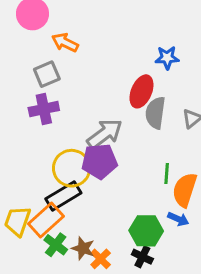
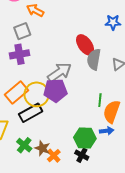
blue star: (167, 58) -> (113, 22), moved
red ellipse: (141, 91) -> (85, 45), turned -60
blue arrow: (178, 219) -> (107, 131), turned -32
orange rectangle: (46, 220) -> (16, 92), moved

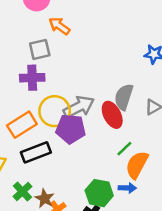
red ellipse: (85, 45) -> (112, 115), moved
yellow circle: (37, 94) -> (55, 111), moved
green line: (100, 100) -> (124, 149), turned 32

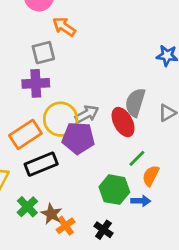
gray arrow: (79, 107) -> (87, 114), size x0.7
orange semicircle: (137, 165) -> (151, 176), size x0.7
green hexagon: (99, 193) -> (114, 190), moved

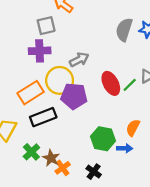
gray semicircle: (135, 102) -> (124, 30), moved
gray arrow: (87, 114) -> (79, 60), moved
green line: (137, 158) -> (130, 85), moved

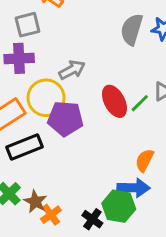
green hexagon: (103, 139) -> (119, 206), moved
blue arrow: (125, 148) -> (134, 188), size x1.5

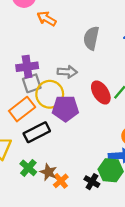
gray square: (27, 25) -> (32, 83), moved
gray semicircle: (132, 29) -> (91, 38), moved
gray arrow: (72, 70) -> (67, 72), turned 36

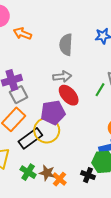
gray arrow: (67, 72) -> (62, 77), moved
red ellipse: (101, 93) -> (69, 95), moved
yellow circle: (50, 94) -> (47, 130), moved

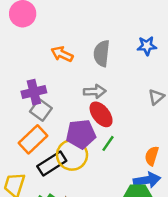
orange arrow: (22, 34) -> (62, 54), moved
green line: (100, 90) -> (108, 143), moved
gray square: (19, 95) -> (41, 110), turned -30

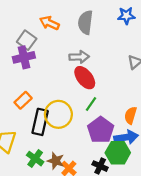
gray square: (41, 110) -> (27, 40), moved
purple pentagon: (81, 134) -> (101, 130), moved, turned -30
orange rectangle: (33, 139) -> (23, 100), size x0.7
black rectangle: (52, 163) -> (40, 122), turned -45

